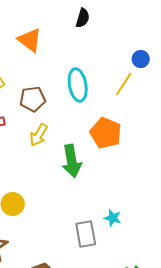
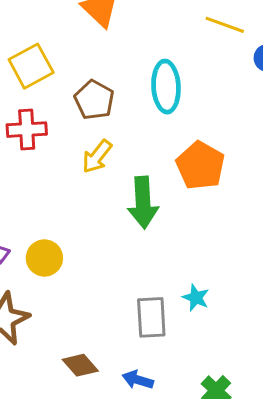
yellow line: (124, 84) -> (225, 25), moved, turned 70
brown pentagon: (33, 99) -> (94, 100), turned 30

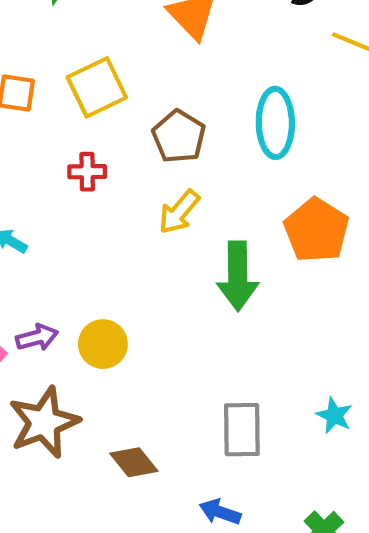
red cross: (27, 130) -> (87, 172), size x0.7
cyan star: (196, 298) -> (334, 415), moved
brown diamond: (80, 365) -> (134, 462), moved

